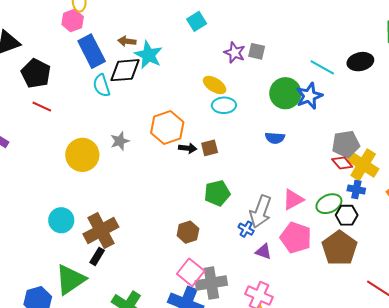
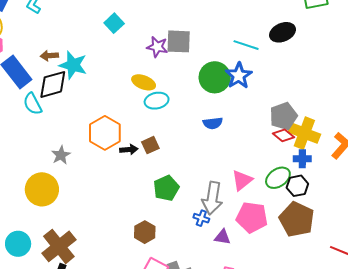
gray square: (257, 51) -> (179, 41), size x1.5
yellow circle: (82, 155) -> (42, 189), moved

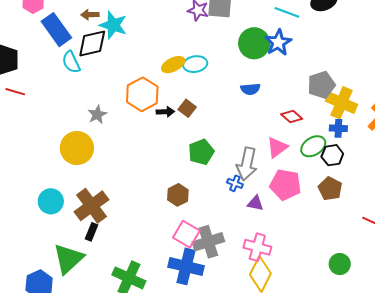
yellow ellipse: (144, 82) -> (173, 65), moved, turned -50
red diamond: (283, 135) -> (292, 116), moved
brown square: (150, 145) -> (187, 108), turned -30
brown pentagon: (297, 219) -> (330, 189), size x0.7

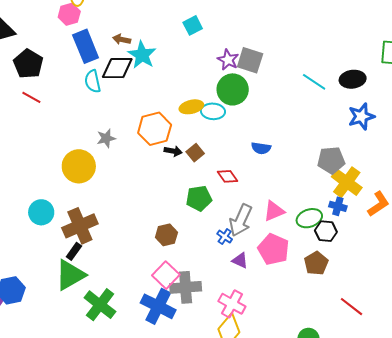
green circle: (254, 43) -> (233, 89), moved
blue star: (278, 43) -> (361, 116), moved
red diamond: (292, 116) -> (228, 176), moved
green triangle: (68, 259) -> (70, 275), moved

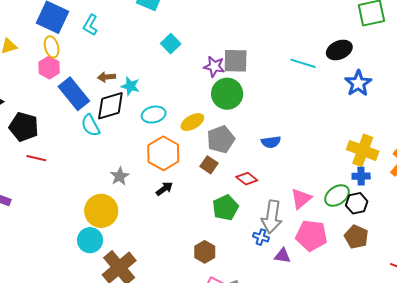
cyan star: (142, 55) -> (130, 86), size x0.7
cyan ellipse: (213, 111) -> (154, 115), moved
black arrow: (173, 151) -> (164, 189), moved, turned -30
gray pentagon: (331, 160) -> (221, 139), moved
cyan circle: (41, 212) -> (90, 240), moved

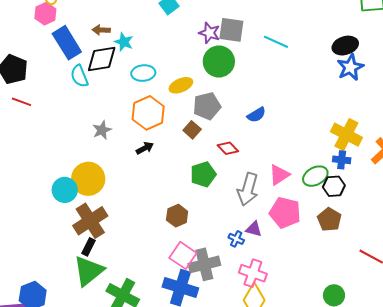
black ellipse: (339, 50) -> (345, 46), moved
cyan line: (303, 63) -> (276, 42), moved
blue semicircle: (271, 142) -> (256, 115), turned -30
yellow circle: (101, 211) -> (88, 179), moved
blue cross: (261, 237) -> (236, 239), moved

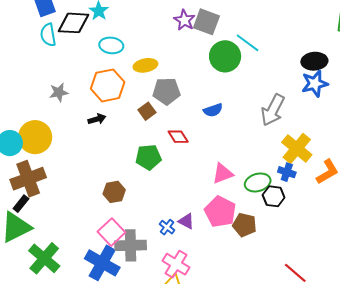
green circle: (219, 62) -> (225, 56), moved
gray arrow: (248, 189) -> (273, 110), moved
brown pentagon: (329, 219) -> (244, 225), moved, turned -30

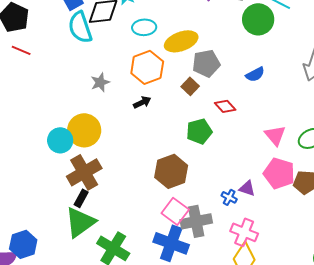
cyan semicircle: (48, 35) -> (80, 27), size x1.4
yellow ellipse: (145, 65) -> (181, 41), size x1.4
pink triangle: (223, 174) -> (275, 135), turned -40
brown hexagon: (114, 192) -> (171, 171), size x1.5

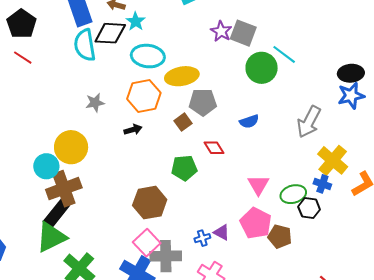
cyan ellipse: (144, 27) -> (148, 56), size x1.4
cyan circle: (60, 140) -> (46, 166), moved
blue cross: (229, 197) -> (202, 238), turned 35
black rectangle: (81, 198) -> (56, 214), size x1.6

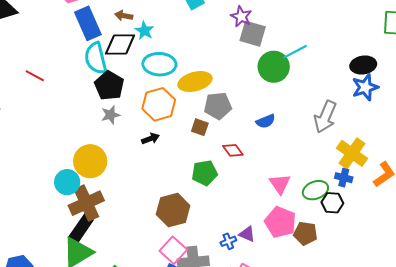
black pentagon: (21, 24) -> (109, 86), moved
purple star: (221, 31) -> (241, 17), moved
cyan line: (284, 54) -> (295, 52), turned -60
brown square: (183, 122) -> (200, 127), turned -30

